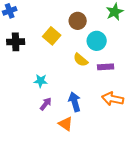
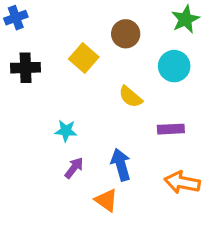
cyan circle: (97, 41) -> (174, 66), moved
purple rectangle: (106, 67) -> (171, 129), moved
orange arrow: (113, 99) -> (182, 182), moved

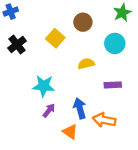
black cross: (26, 68) -> (17, 45), turned -36
yellow semicircle: (131, 97) -> (86, 64), turned 126
cyan star: (66, 131) -> (44, 86), size x1.5
orange arrow: (182, 182) -> (104, 120), moved

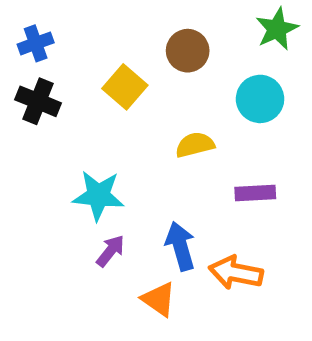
blue cross: (11, 12) -> (36, 43), moved
black cross: (17, 45) -> (38, 101), turned -30

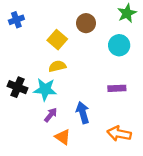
black cross: (38, 101) -> (17, 87), moved
yellow semicircle: (195, 145) -> (57, 66), moved
orange arrow: (236, 273) -> (119, 134), moved
orange triangle: (159, 299) -> (63, 137), moved

